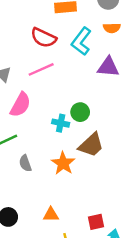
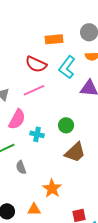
cyan cross: (61, 123) -> (37, 134), moved
orange star: (63, 163) -> (52, 188), moved
orange triangle: (51, 215) -> (34, 209), moved

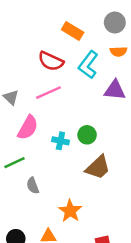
orange rectangle: (54, 39) -> (73, 31), turned 36
cyan cross: (37, 134) -> (60, 141), moved

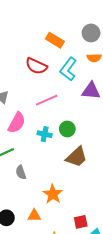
pink line: (48, 93) -> (47, 100), moved

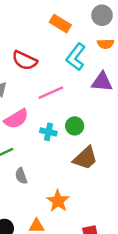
red semicircle: (36, 66) -> (25, 60), moved
pink semicircle: (17, 123) -> (16, 119), turned 30

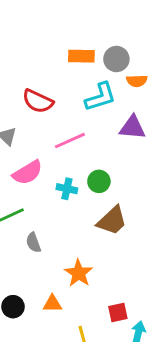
gray circle: (102, 15) -> (116, 59), moved
orange rectangle: (60, 24) -> (81, 56), turned -30
cyan L-shape: (76, 57) -> (100, 97), turned -144

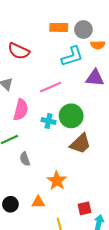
red semicircle: (38, 101) -> (19, 51), moved
pink semicircle: (28, 173) -> (21, 110), turned -45
green circle: (99, 181) -> (71, 116), size x1.5

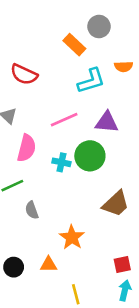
orange rectangle: (59, 27) -> (74, 45), turned 42
gray circle: (83, 30) -> (99, 27), moved
purple triangle: (95, 78) -> (107, 122), moved
brown trapezoid: (80, 144) -> (116, 204), moved
red square: (84, 208) -> (122, 265), moved

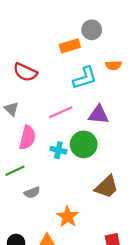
orange rectangle: (74, 45) -> (70, 46), turned -60
gray semicircle: (32, 210) -> (32, 193), turned -91

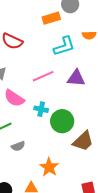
pink semicircle: (28, 138) -> (14, 98), turned 110
green circle: (84, 144) -> (62, 121), moved

